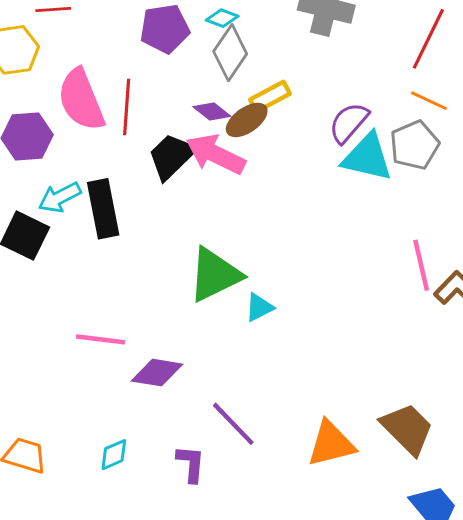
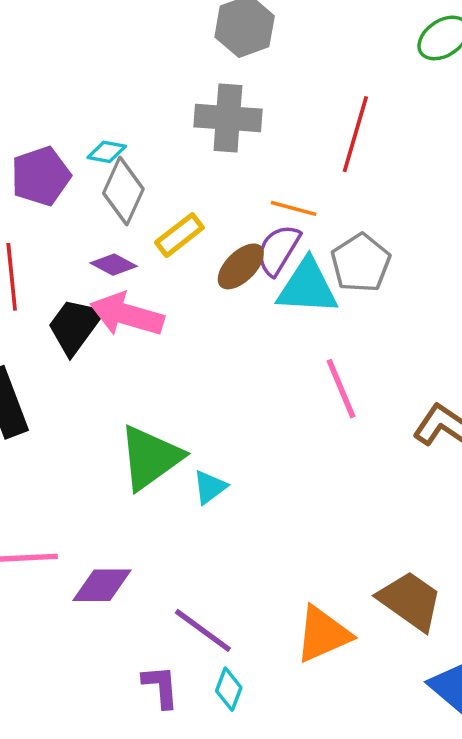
orange line: (429, 101) -> (294, 208), moved
brown ellipse: (247, 120) -> (241, 266), moved
pink line: (421, 265) -> (341, 389), moved
cyan diamond: (114, 455) -> (229, 689), moved, turned -36

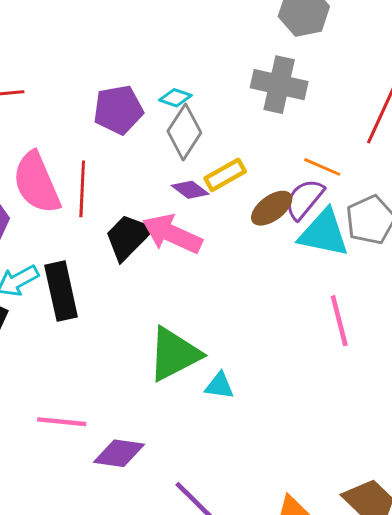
purple diamond: (114, 265) -> (190, 190), moved
cyan triangle: (210, 487) -> (219, 386), turned 36

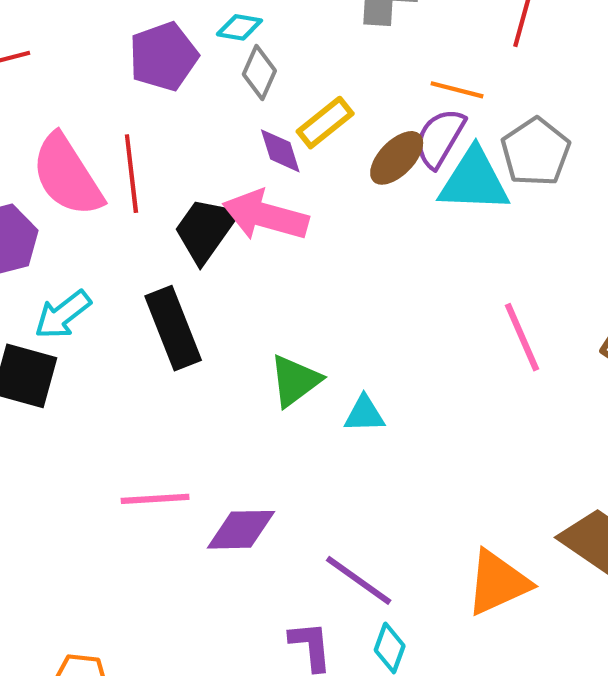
gray diamond: (184, 132) -> (259, 72), size x0.7
purple diamond: (190, 190) -> (280, 151), turned 45
black rectangle: (61, 291) -> (173, 328), moved
pink line: (339, 321) -> (522, 337), moved
green triangle: (174, 354) -> (295, 381), size x0.7

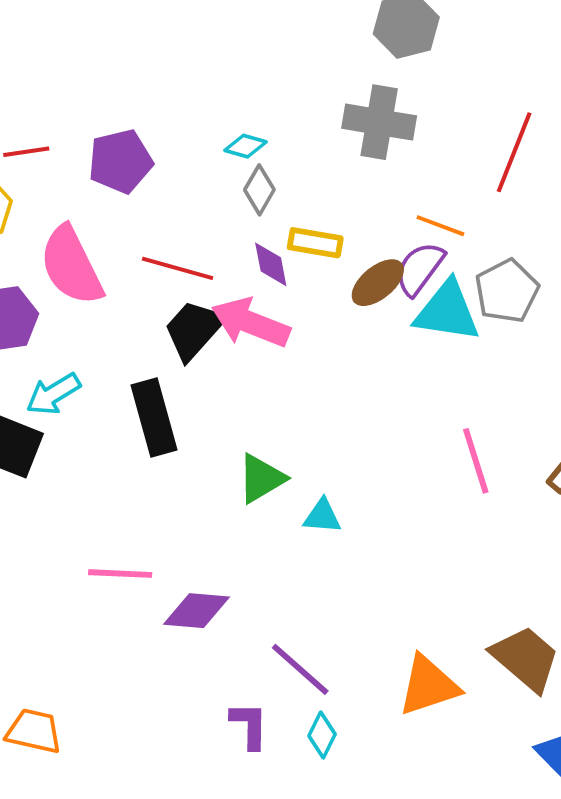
purple pentagon: (163, 56) -> (120, 161), moved
yellow rectangle: (325, 123) -> (315, 243), turned 42
red line: (131, 174) -> (178, 268), moved, turned -74

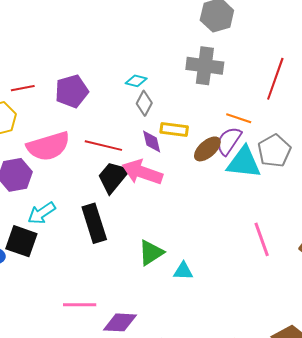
pink semicircle: (71, 266) -> (48, 146), turned -78

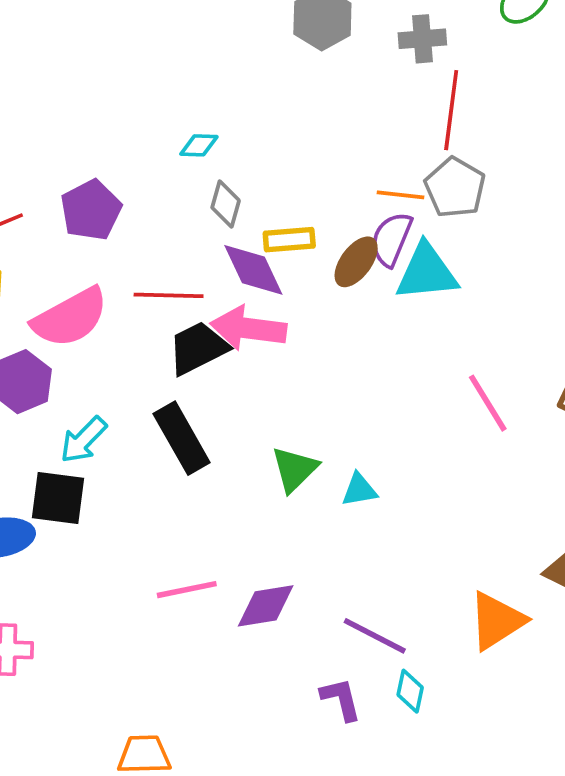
gray cross: (205, 66) -> (422, 39), moved, size x0.7
cyan diamond: (136, 81) -> (199, 145), moved
purple diamond: (152, 142) -> (253, 270), size x1.5
gray pentagon: (274, 151) -> (455, 187), moved
black trapezoid: (113, 177) -> (198, 348), turned 36

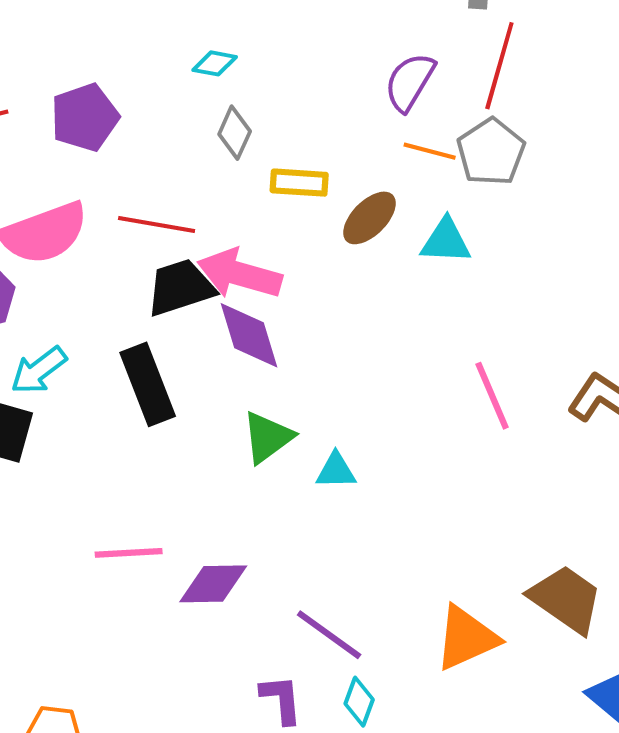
purple semicircle: (391, 239) -> (410, 82), moved
purple diamond: (253, 270) -> (249, 335), moved
cyan triangle: (427, 272) -> (446, 241), size x0.7

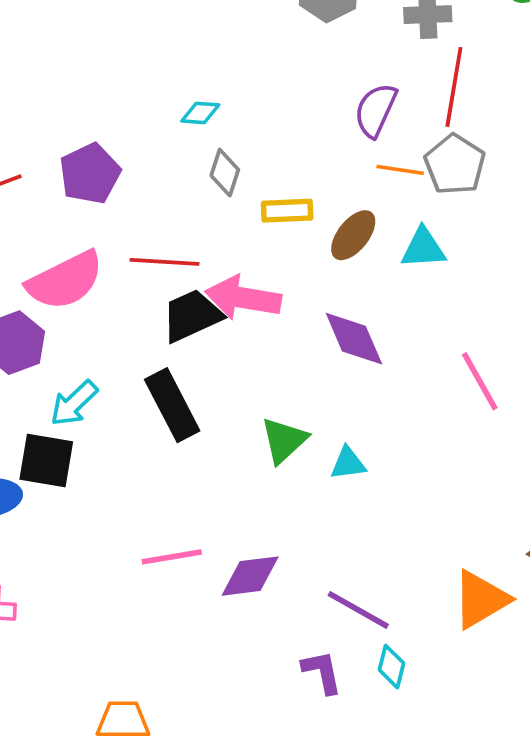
purple diamond: (249, 335) -> (354, 339), moved

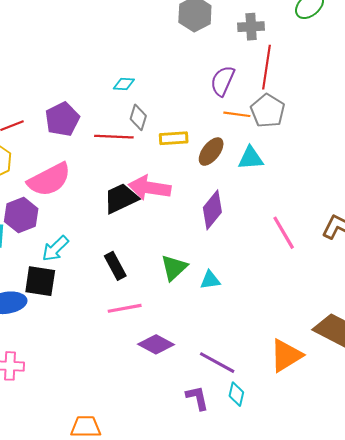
red line: (164, 262) -> (114, 137), moved
purple diamond: (354, 339) -> (212, 210), turned 63
black rectangle: (172, 405) -> (115, 266), moved, size x0.7
pink line: (172, 557) -> (125, 308), moved
purple diamond: (250, 576) -> (156, 344), turned 36

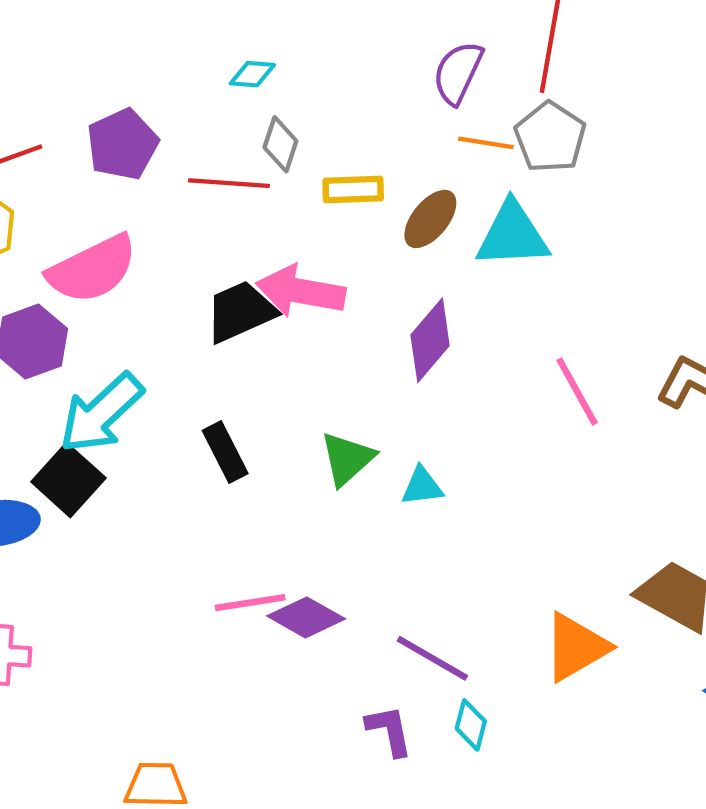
cyan triangle: (251, 158) -> (512, 235), size x1.4
cyan arrow: (55, 249) -> (101, 413), size x1.5
black square: (40, 281) -> (68, 480), turned 32
pink line: (125, 308) -> (250, 603), moved

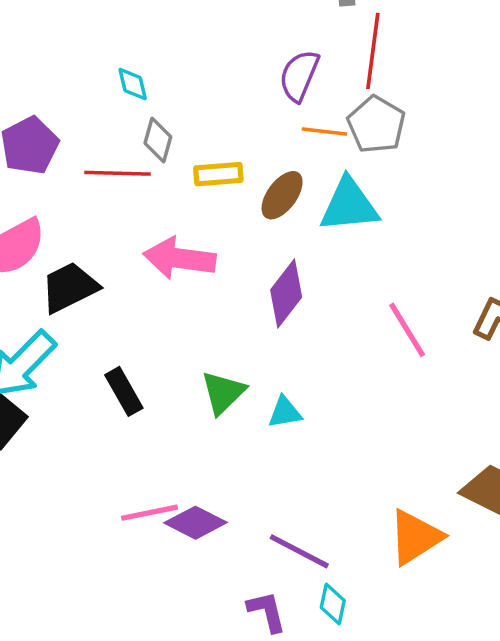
cyan diamond: (252, 74) -> (133, 84), turned 75
black trapezoid: (240, 312) -> (69, 287), moved

